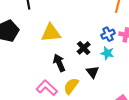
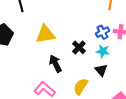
black triangle: (92, 72) -> (101, 70), moved
yellow semicircle: (71, 86) -> (81, 86), moved

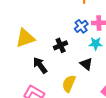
black cross: (79, 47) -> (61, 45), turned 32
cyan star: (103, 51) -> (96, 44), moved

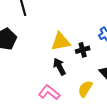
yellow triangle: (25, 38) -> (61, 42), moved

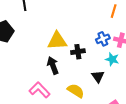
yellow semicircle: (85, 89) -> (76, 91), turned 84

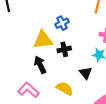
blue cross: (103, 39) -> (62, 23), moved

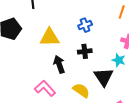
yellow triangle: (43, 40) -> (50, 37), moved
black triangle: (86, 73) -> (104, 77), size x1.5

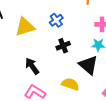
yellow triangle: (50, 37) -> (25, 27), moved
black arrow: (59, 64) -> (32, 66), moved

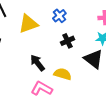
yellow semicircle: (70, 84) -> (63, 74), moved

